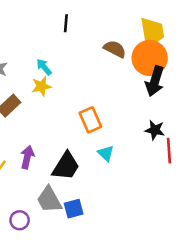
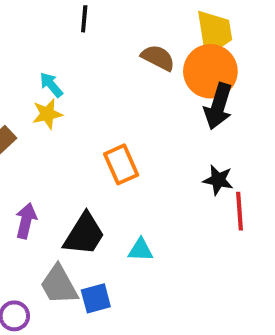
cyan triangle: (106, 153) -> (141, 250), moved, turned -42

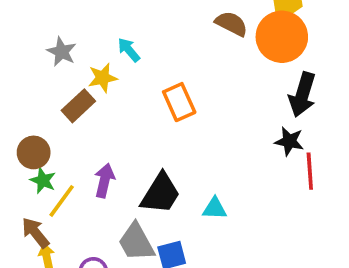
black arrow: (218, 106) -> (302, 95), moved
yellow star: (47, 114) -> (103, 78), moved
orange rectangle: (121, 164) -> (179, 102), moved

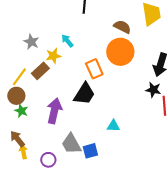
orange circle: (282, 37) -> (120, 52), moved
purple arrow: (105, 180) -> (54, 111), size x1.4
black trapezoid: (161, 194) -> (84, 94), moved
yellow line: (62, 201) -> (19, 77), moved

